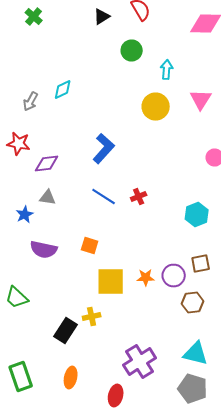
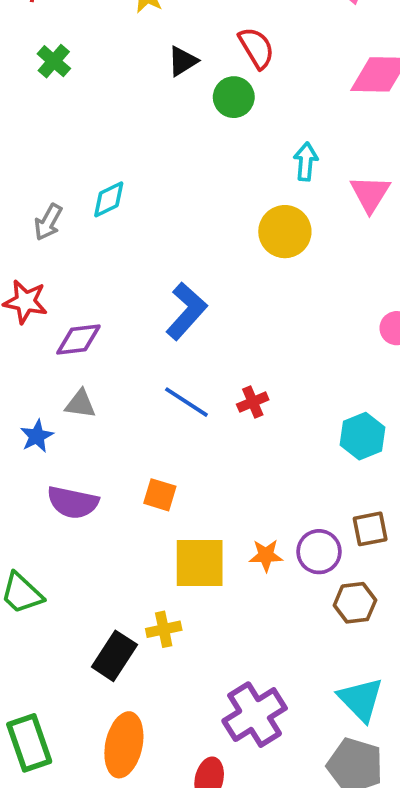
green circle: (132, 50) -> (234, 97), moved
pink triangle: (201, 100) -> (370, 194), moved
cyan triangle: (196, 354) -> (361, 699), turned 32
orange ellipse: (71, 378) -> (124, 745), size x1.5

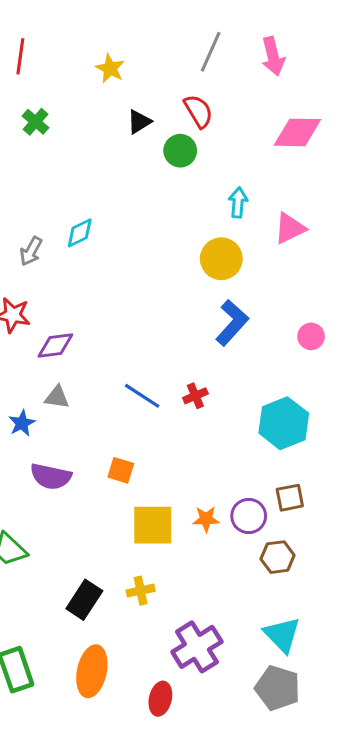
pink triangle: (370, 194) -> (290, 228), turned 32
blue L-shape: (186, 311) -> (232, 323), moved
cyan hexagon: (363, 436) -> (284, 423), size x1.4
yellow cross: (164, 629) -> (141, 591), moved

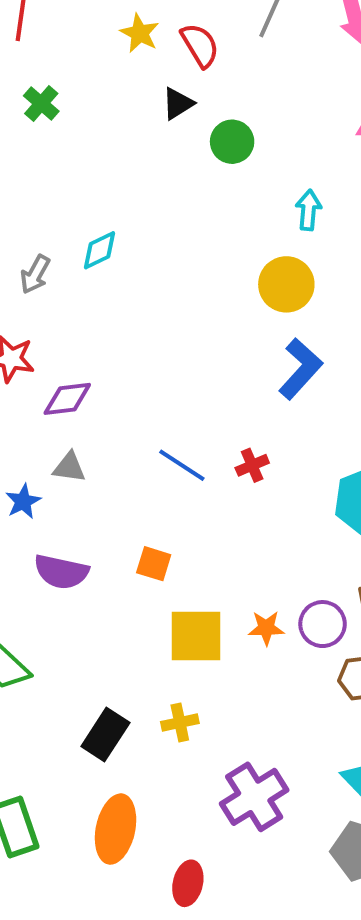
red semicircle: (198, 111) -> (200, 45), moved
red ellipse: (160, 699) -> (188, 883), moved

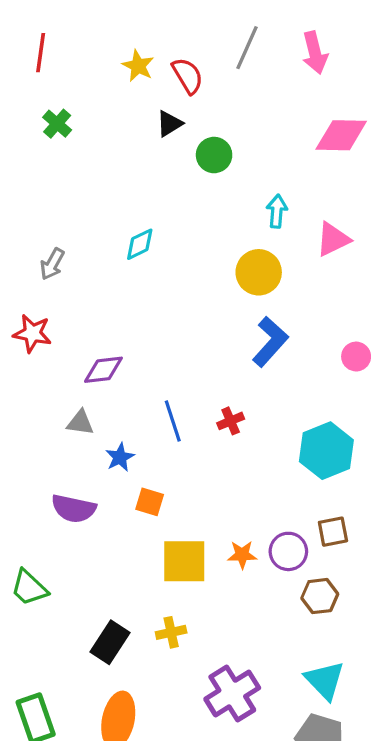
cyan diamond: (99, 250) -> (140, 244), moved
purple diamond: (67, 399) -> (103, 370), moved
blue line: (182, 465) -> (173, 421), turned 39
blue star: (23, 501) -> (120, 457), moved

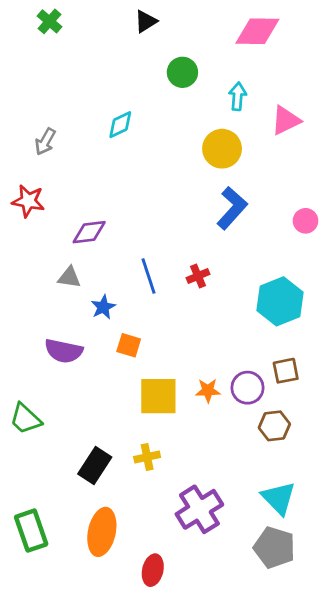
pink diamond: (341, 135) -> (257, 31), moved
green circle: (214, 155) -> (182, 72), moved

